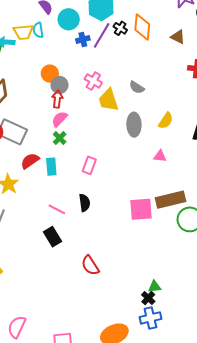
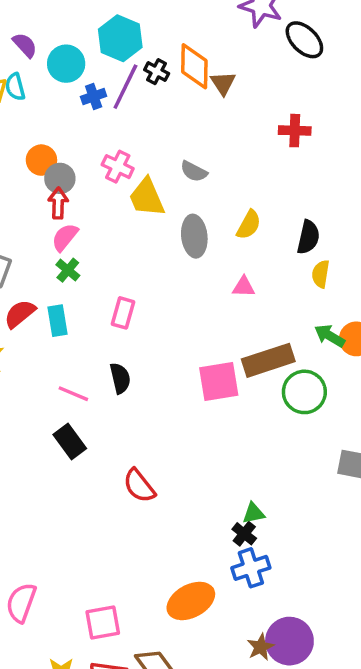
brown triangle: (178, 37) -> (223, 83), moved, turned 35

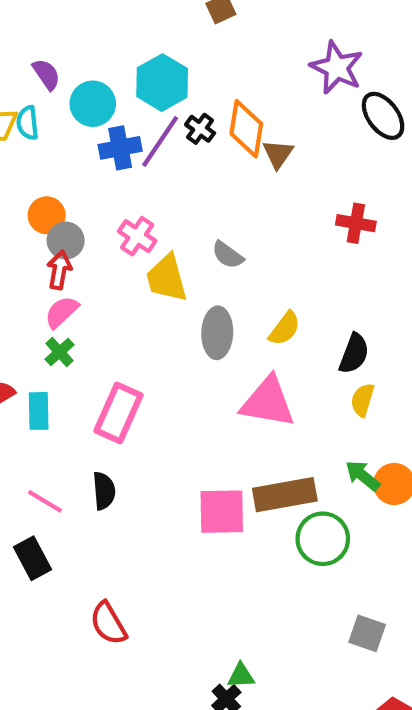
blue cross: (94, 96) -> (120, 148), size x1.4
pink triangle: (244, 287) -> (268, 402), size x2.0
pink rectangle: (123, 313) -> (119, 413), size x1.5

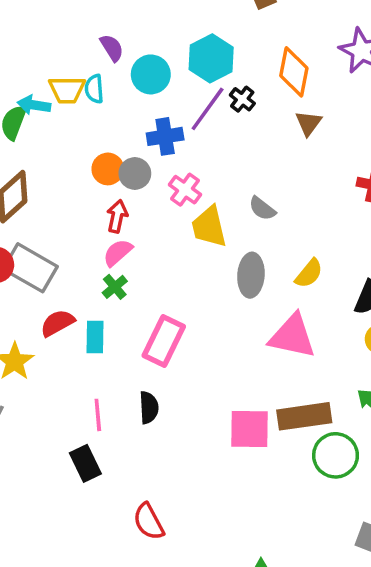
orange diamond: (246, 129) -> (294, 72), moved
blue cross: (120, 148) -> (165, 136), moved
gray circle: (66, 241) -> (135, 173), moved
pink line: (45, 501) -> (98, 415), turned 52

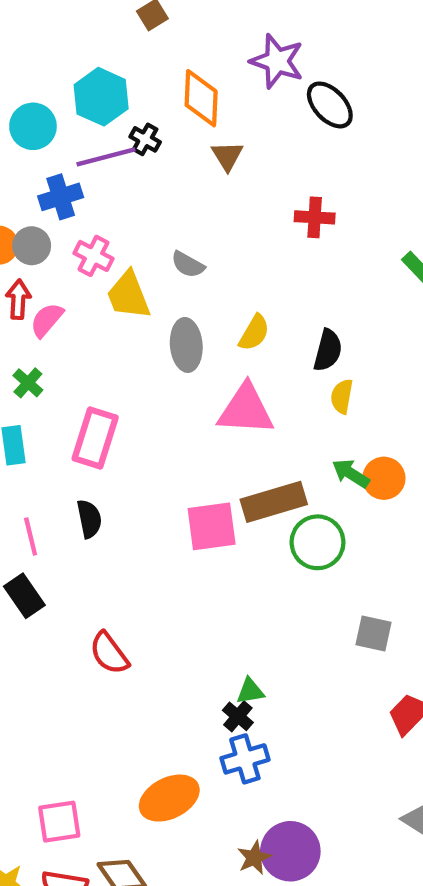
purple line: (208, 109) -> (106, 157), turned 48
pink semicircle: (118, 253) -> (47, 320), moved

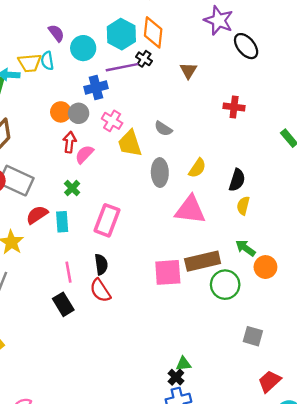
orange diamond: (201, 98) -> (153, 32), moved
orange circle: (384, 478) -> (265, 267), moved
red semicircle: (109, 653) -> (100, 290), moved

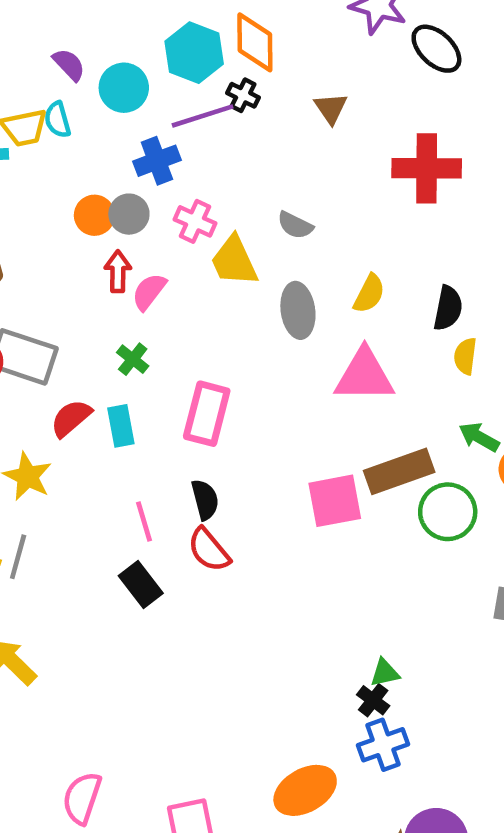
red cross: (234, 107) -> (427, 168), size x1.6

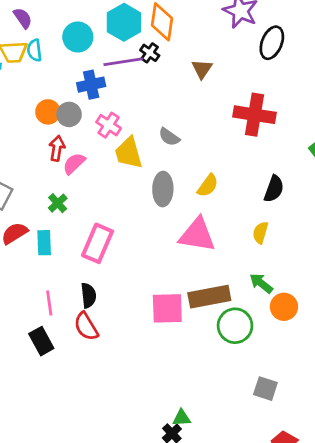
black ellipse: (436, 49) -> (272, 43), turned 60
purple semicircle: (69, 65) -> (23, 18), moved
black semicircle: (448, 308) -> (274, 189), moved

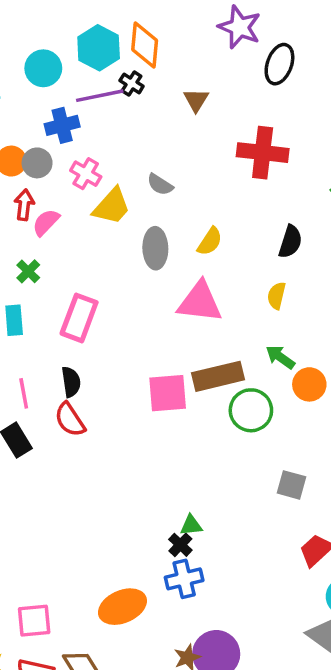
yellow trapezoid: (129, 153) -> (112, 206), turned -120

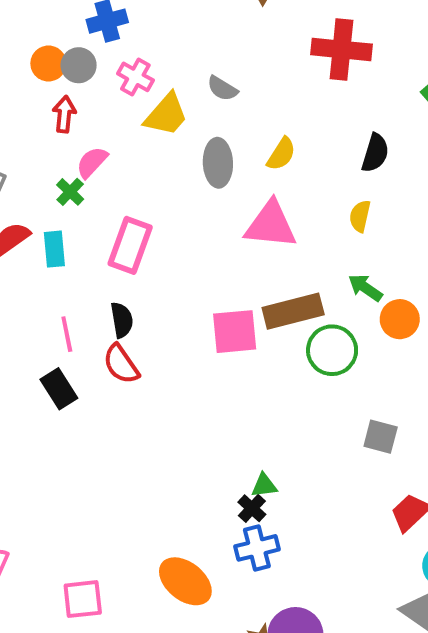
pink semicircle: (46, 222) -> (92, 162), moved
orange ellipse: (122, 607) -> (185, 581), turned 63

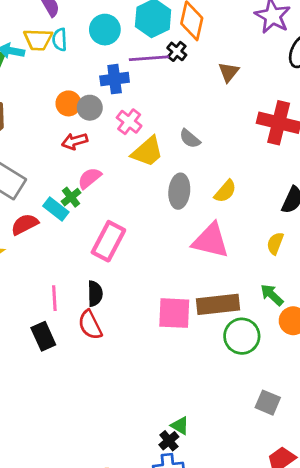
red arrow: (64, 114) -> (75, 141), turned -120
cyan rectangle: (54, 249) -> (56, 209), moved, turned -55
green triangle: (264, 485) -> (180, 426), turned 30

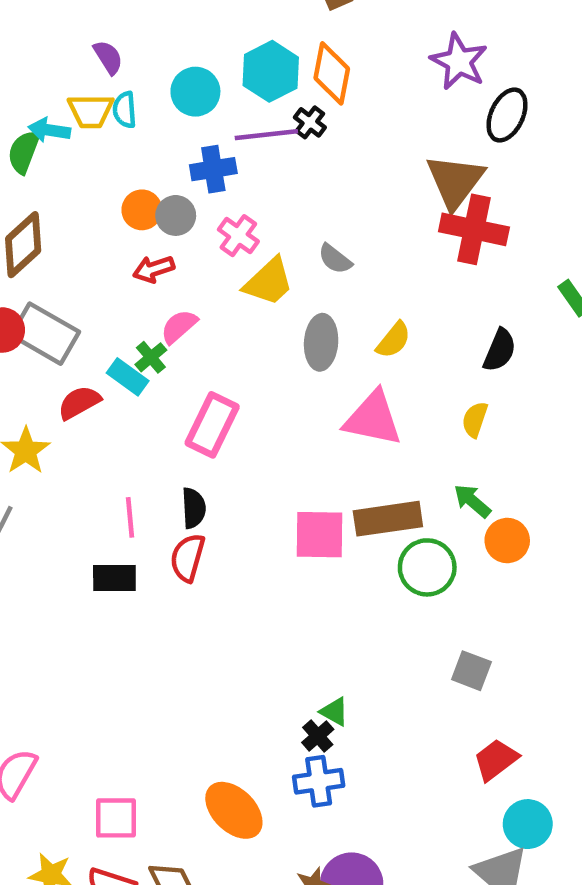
brown triangle: (229, 72) -> (455, 181), moved, size x1.8
red semicircle: (90, 325) -> (188, 558), turned 44
black rectangle: (43, 336) -> (114, 578), turned -64

